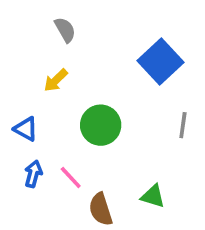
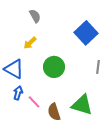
blue triangle: (26, 129) -> (14, 69), size x1.5
pink line: (71, 178) -> (34, 102), moved
green triangle: (153, 196) -> (82, 105), size x1.6

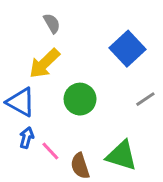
yellow arrow: (30, 43) -> (44, 63), size x1.6
gray line: (98, 67) -> (145, 99), turned 48

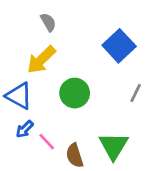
gray line: (145, 99) -> (136, 93), turned -30
blue arrow: (27, 138) -> (25, 129), turned -150
green triangle: (122, 155) -> (113, 146), turned 44

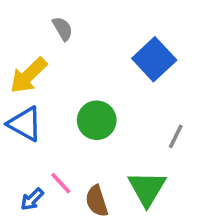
yellow arrow: (41, 60) -> (28, 75), moved
gray line: (136, 93) -> (176, 136), moved
blue arrow: (25, 129) -> (32, 199), moved

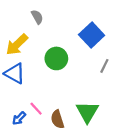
green circle: (97, 120) -> (56, 58), moved
gray line: (176, 136) -> (104, 66), moved

